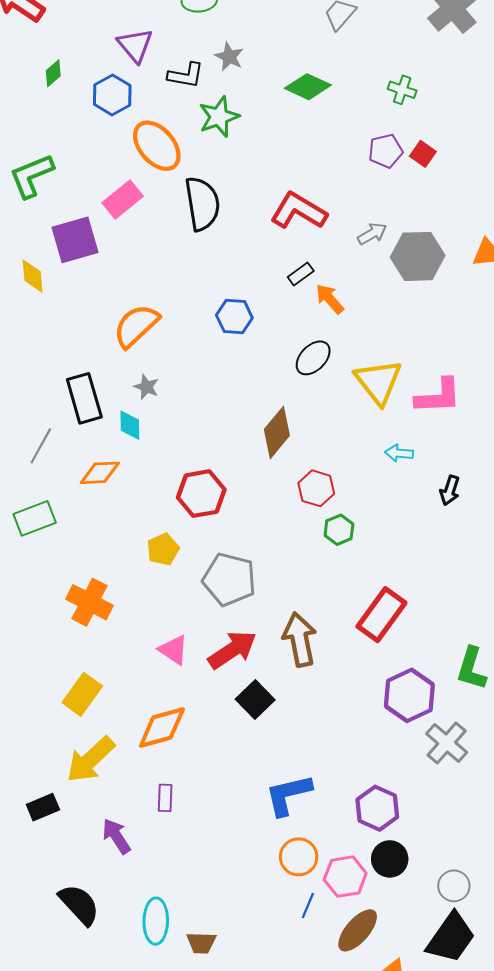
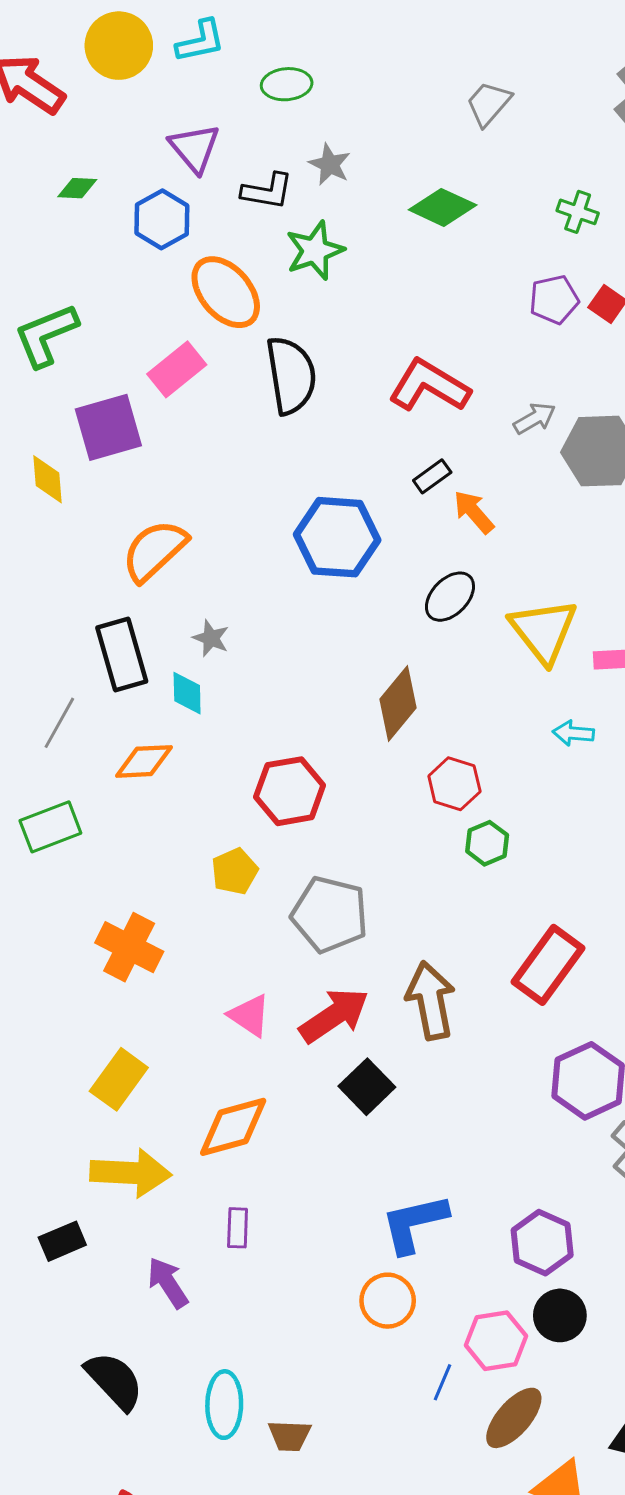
green diamond: (53, 73) -> (77, 188), turned 44
blue hexagon: (234, 316) -> (337, 537), size x1.6
orange semicircle: (136, 326) -> (154, 551), moved
yellow arrow: (91, 760) -> (131, 1173), turned -134
orange circle: (299, 857) -> (388, 1301), moved

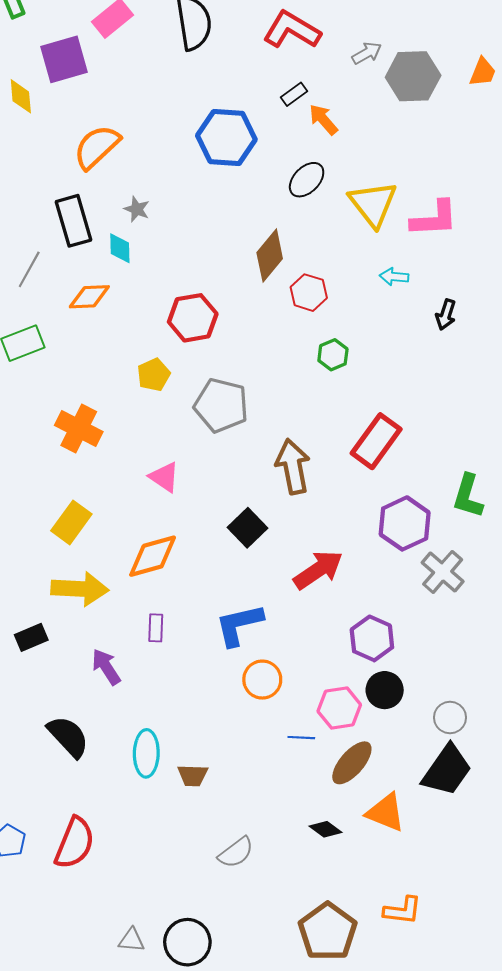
red hexagon: (454, 784) -> (309, 293), moved
red arrow: (334, 1015) -> (318, 570), moved
blue L-shape: (414, 1223) -> (239, 625), moved
blue line: (443, 1382) -> (301, 738), turned 70

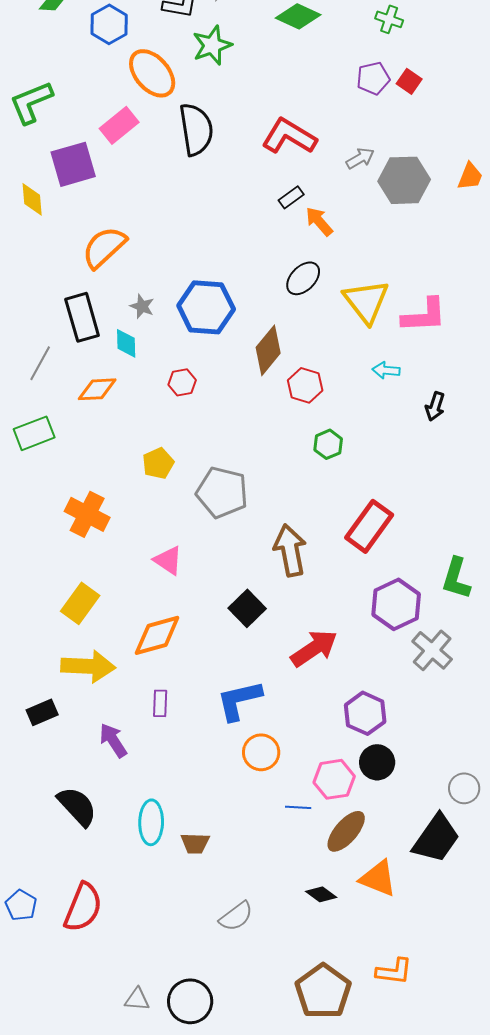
blue hexagon: (226, 137) -> (206, 307), moved
red hexagon: (193, 318) -> (182, 382), moved, size x0.6
gray circle: (450, 718) -> (464, 788), moved

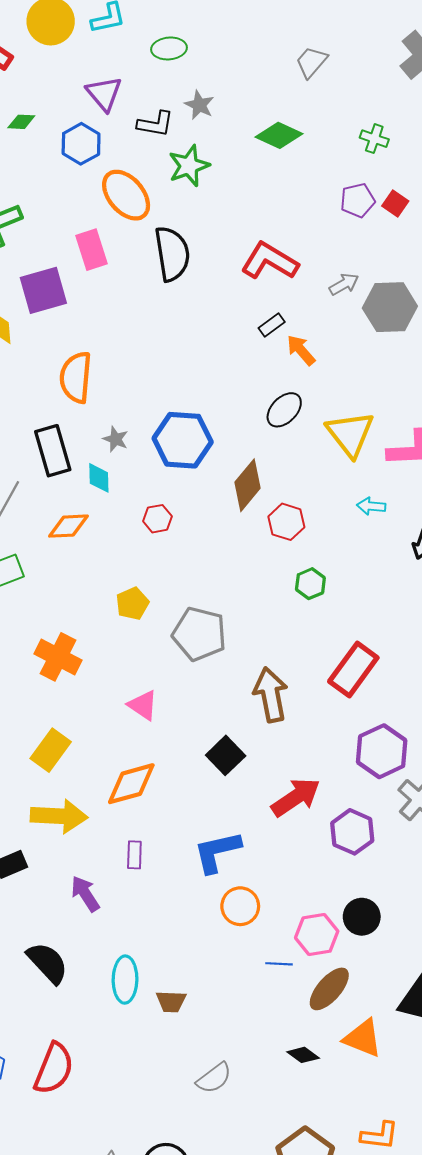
pink rectangle: (119, 125) -> (92, 250), turned -69
orange semicircle: (104, 247) -> (76, 377), turned -42
purple hexagon: (365, 713) -> (352, 832), moved

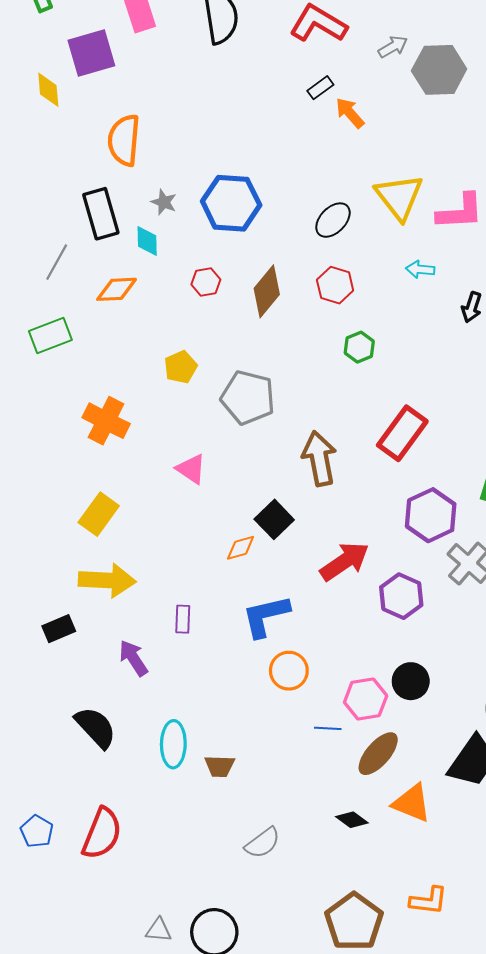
black ellipse: (284, 410) -> (333, 220), moved
brown diamond: (248, 485) -> (267, 291), moved
orange diamond: (131, 784) -> (241, 548), moved, size x0.6

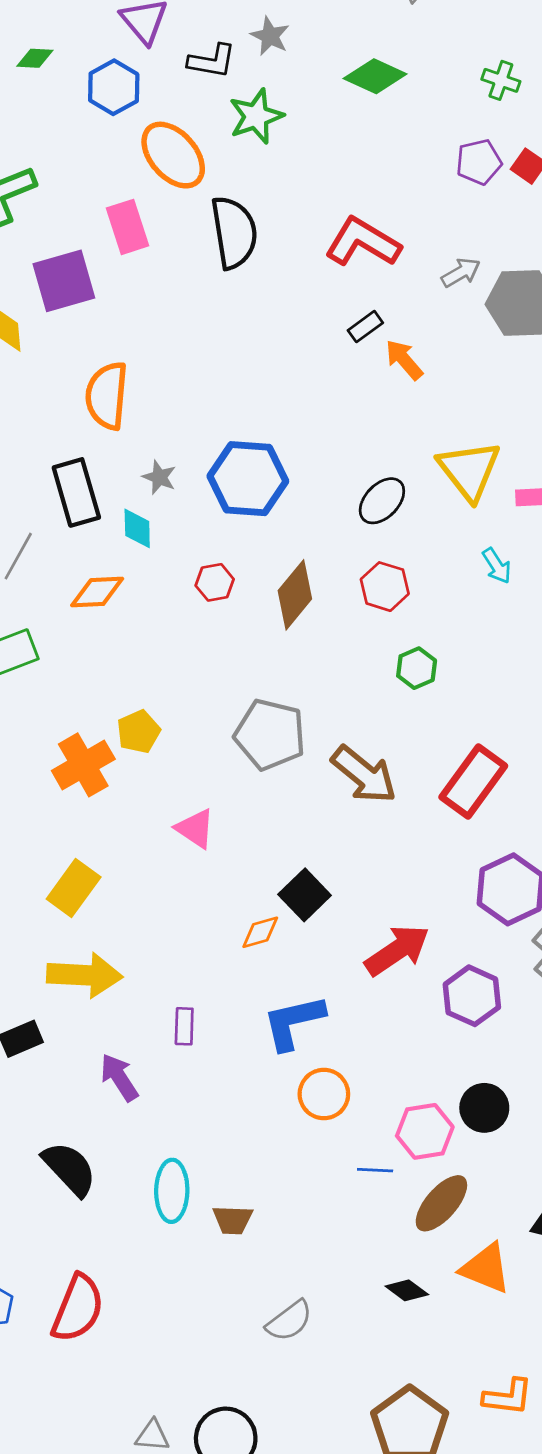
cyan arrow: (420, 269) -> (497, 566), turned -128
yellow pentagon: (181, 367) -> (139, 732), moved
orange cross: (106, 421) -> (83, 765), turned 33
brown arrow: (319, 458) -> (364, 775), moved, turned 140

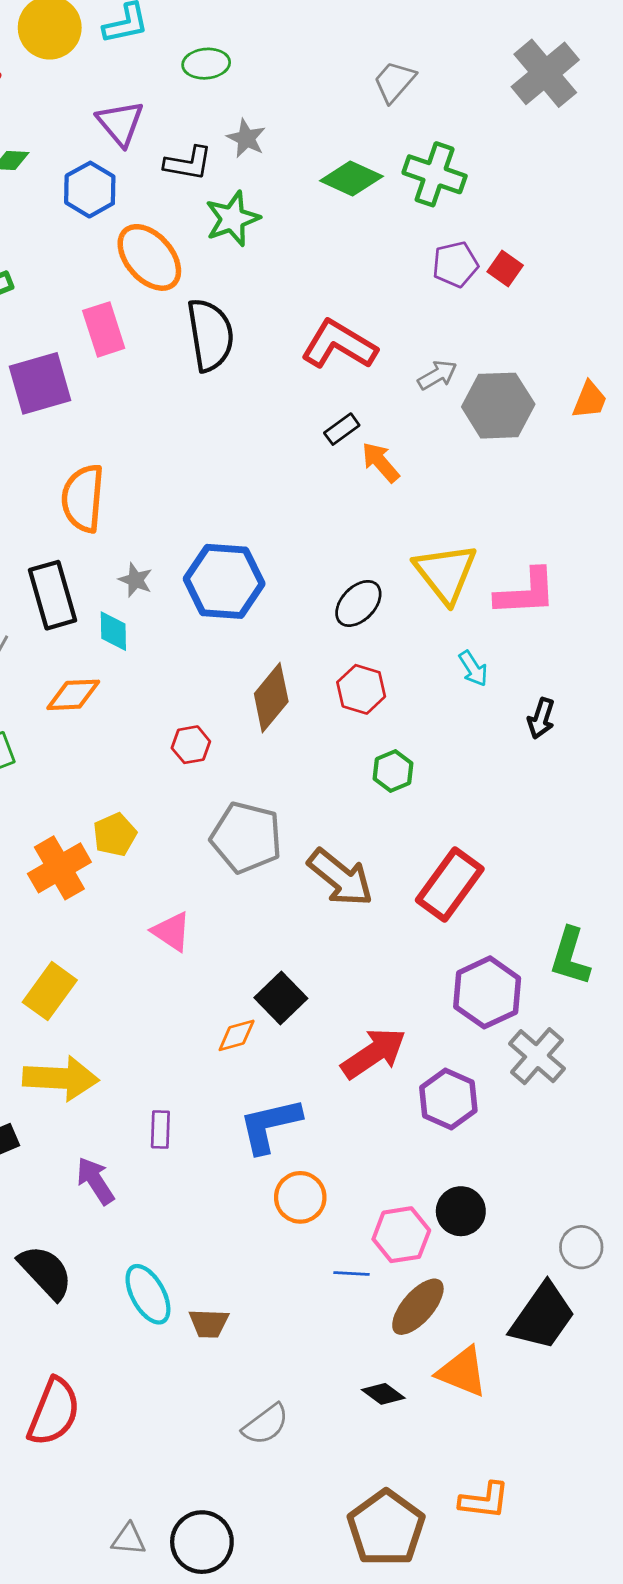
green cross: (501, 80) -> (435, 174), moved, size x1.6
red hexagon: (215, 582) -> (191, 745), moved
cyan ellipse: (172, 1191) -> (148, 1294), turned -30

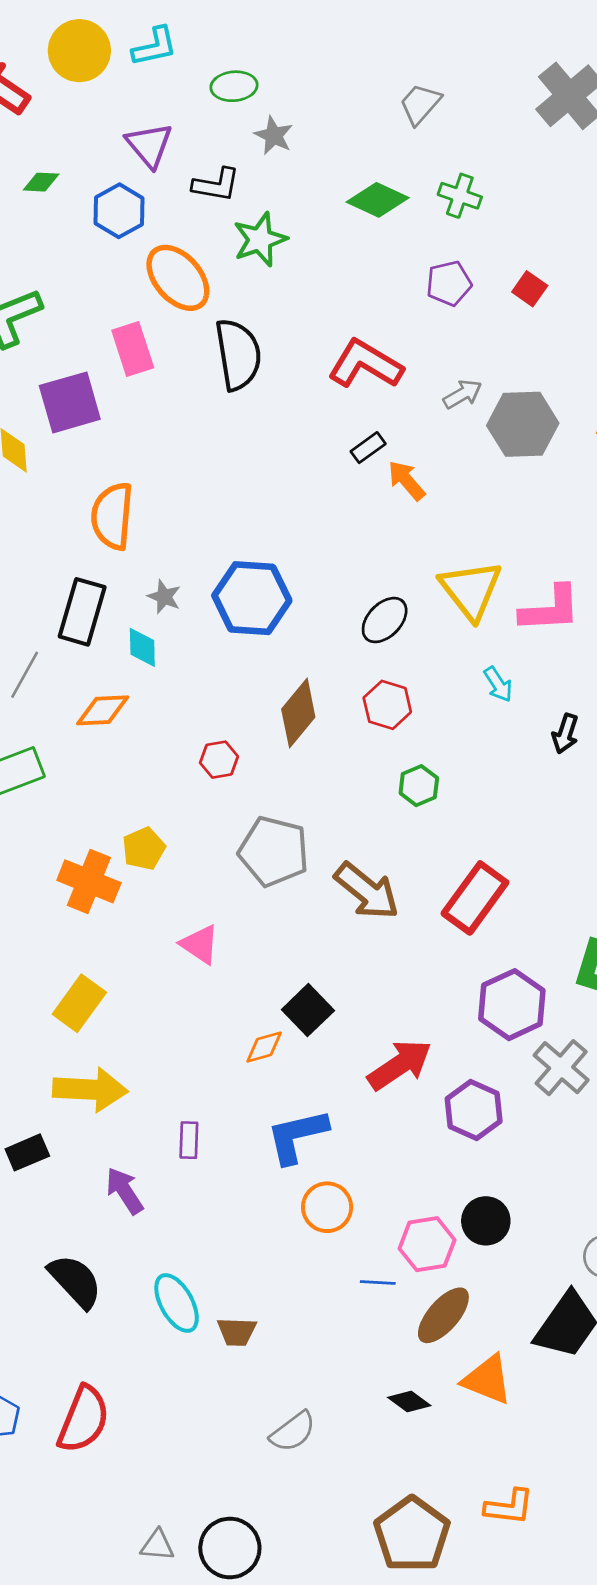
gray star: (246, 138) -> (274, 135), moved
green cross: (435, 174) -> (460, 196), size x0.7
purple pentagon: (455, 264) -> (449, 283), moved
black rectangle: (52, 595) -> (82, 612), turned 32
orange cross: (59, 868) -> (89, 881), turned -38

